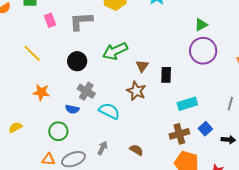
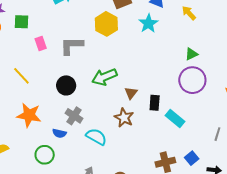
orange star: (41, 92) -> (29, 115), size x1.4
cyan rectangle: (187, 104) -> (175, 119), moved, turned 54

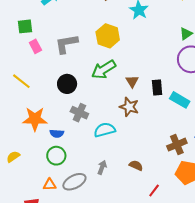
green square: (21, 22) -> (25, 26), moved
yellow hexagon: (106, 24) -> (108, 36), moved
blue semicircle: (59, 133) -> (57, 133), moved
cyan semicircle: (96, 137) -> (105, 130), turned -35

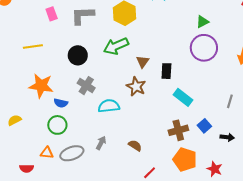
yellow line: (21, 81) -> (33, 46), turned -54
cyan rectangle: (180, 100) -> (183, 97), moved

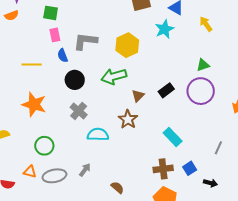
black rectangle: (166, 71) -> (166, 90), moved, turned 42
blue semicircle: (61, 103) -> (63, 56), moved, turned 48
brown semicircle: (135, 145) -> (117, 188), moved

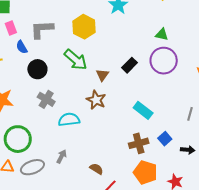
green triangle: (203, 65) -> (162, 35), turned 40
green arrow: (114, 76) -> (76, 60), turned -115
green circle: (44, 146) -> (18, 139), size x1.4

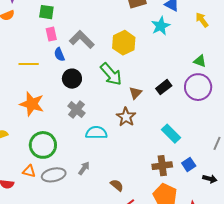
gray L-shape: (42, 29) -> (82, 40), turned 40

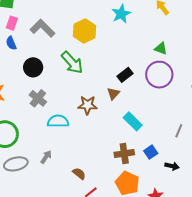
pink rectangle: (51, 34) -> (12, 23), turned 32
blue semicircle: (59, 54) -> (11, 43), moved
brown triangle: (136, 93) -> (113, 93), moved
brown star: (126, 117) -> (87, 105), turned -30

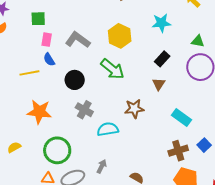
cyan star: (121, 14) -> (161, 23), moved, turned 30
black rectangle: (125, 75) -> (162, 59), moved
brown triangle: (113, 93) -> (159, 84), moved

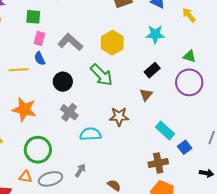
blue square: (204, 145) -> (185, 147), moved

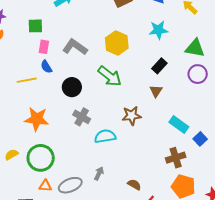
green triangle: (189, 56) -> (195, 48), size x1.5
purple circle: (189, 82) -> (198, 74), size x0.7
green circle: (38, 150) -> (41, 158), moved

